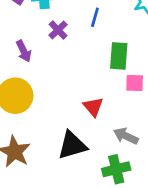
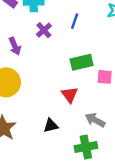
green rectangle: (119, 56) -> (82, 62), moved, turned 70
black triangle: (72, 145) -> (51, 125), size x0.6

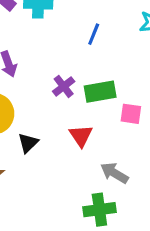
purple cross: (44, 30) -> (64, 86), moved
black triangle: (51, 125) -> (28, 143), moved, turned -35

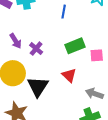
purple cross: (64, 86) -> (36, 49), moved
black triangle: (28, 143) -> (38, 87), size x1.6

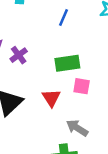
pink square: (97, 55) -> (82, 86), moved

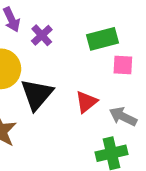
red triangle: (51, 98) -> (86, 102), moved, turned 30

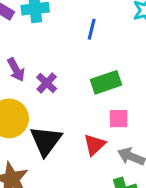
pink square: (123, 65) -> (119, 119), moved

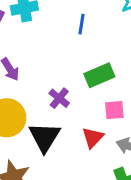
purple cross: (47, 83) -> (59, 98), moved

